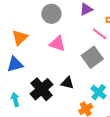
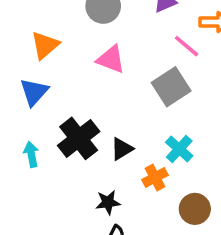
blue triangle: (15, 64) -> (34, 92), turned -36
black triangle: (67, 83) -> (122, 149), moved, turned -48

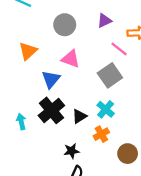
blue triangle: (34, 92) -> (51, 79), moved
cyan cross: (179, 149) -> (106, 109), moved

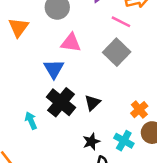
orange triangle: (28, 51) -> (18, 27), moved
cyan cross: (106, 109) -> (124, 141), moved
orange cross: (101, 134) -> (139, 110), moved

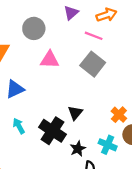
blue triangle: (54, 69) -> (15, 89), moved, turned 42
black cross: (61, 102) -> (52, 131), moved
cyan arrow: (31, 121) -> (19, 126), moved

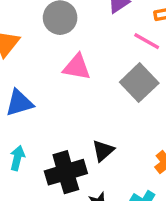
cyan arrow: (19, 126) -> (17, 158), turned 35
black cross: (52, 131) -> (66, 172), turned 32

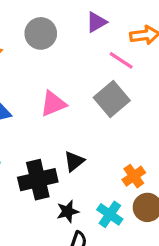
pink triangle: (77, 67) -> (53, 104), moved, turned -36

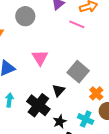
gray square: (112, 99) -> (78, 72), moved
pink triangle: (53, 104) -> (40, 58), turned -30
black cross: (38, 180) -> (38, 105), turned -30

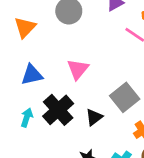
black cross: (38, 105) -> (58, 110), moved

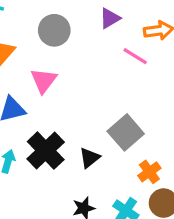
pink triangle: (78, 69) -> (44, 81), moved

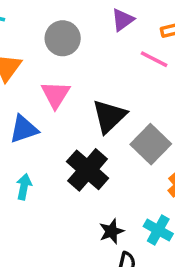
black cross: (46, 151) -> (88, 170), moved
black triangle: (89, 158) -> (109, 116), moved, size x1.5

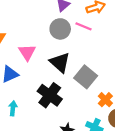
gray circle: (63, 38) -> (60, 29), moved
black triangle: (109, 116) -> (60, 62), turned -30

